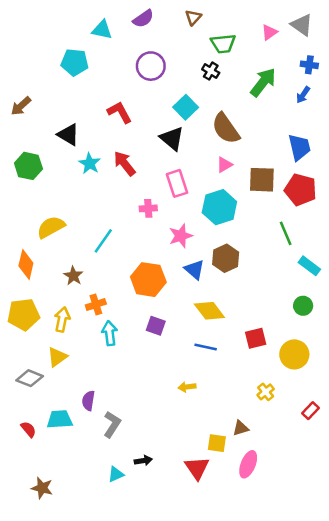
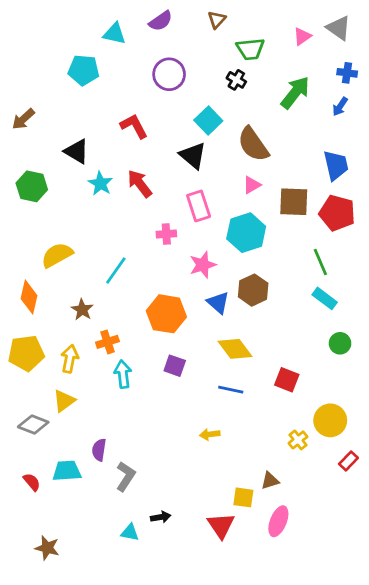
cyan rectangle: (309, 266) -> (325, 298), moved
red square: (256, 338) -> (287, 380), turned 35
yellow circle: (294, 354) -> (330, 420), moved
cyan triangle: (116, 474) -> (130, 532), turned 35

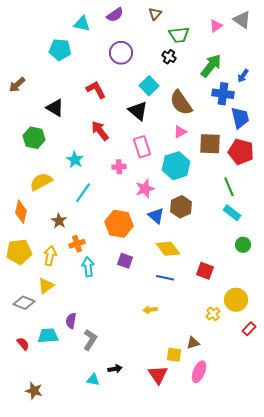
blue cross: (347, 73) -> (223, 94), moved, size x1.5
cyan star: (100, 184) -> (75, 160), moved
green hexagon: (32, 186) -> (34, 138), moved

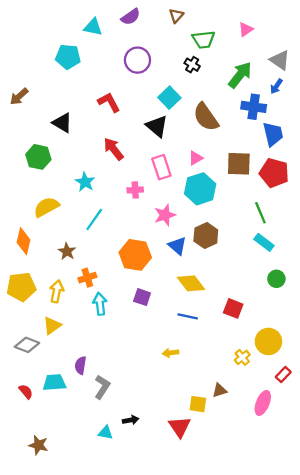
gray triangle: (242, 20) -> (280, 60), moved
pink triangle: (180, 132) -> (196, 158), moved
pink ellipse: (199, 372) -> (263, 403), moved

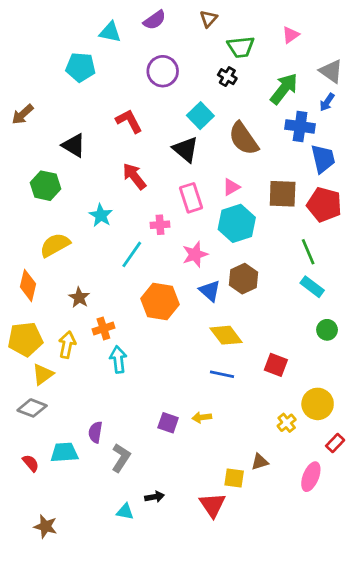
cyan line: (94, 220) -> (132, 254), moved
purple square: (142, 297) -> (168, 423), moved
yellow triangle: (52, 325) -> (43, 374), moved

